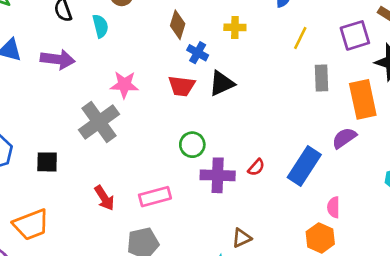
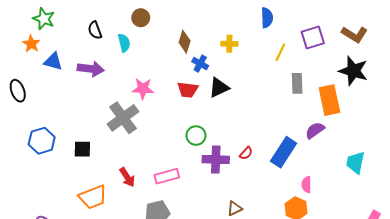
purple square: (355, 35) -> (313, 38), moved
orange trapezoid: (31, 225) -> (93, 197), moved

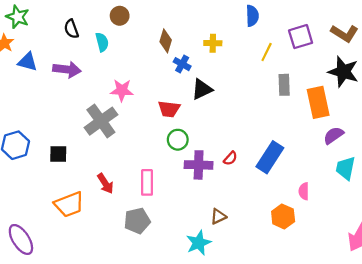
red trapezoid: (188, 90) -> (169, 109), moved
purple semicircle: (315, 130) -> (333, 135), moved
pink rectangle: (167, 176) -> (147, 182), turned -75
pink semicircle: (306, 185) -> (304, 191), moved

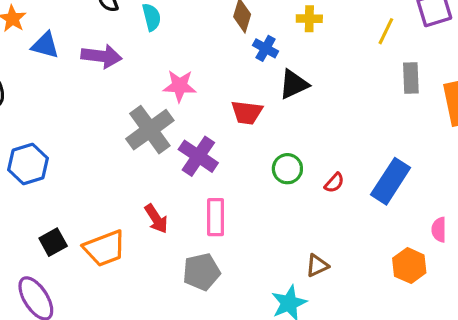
green circle: (178, 140) -> (287, 169), moved
black square: (58, 154) -> (53, 242), moved, turned -30
purple cross: (199, 165) -> (198, 156), moved, turned 32

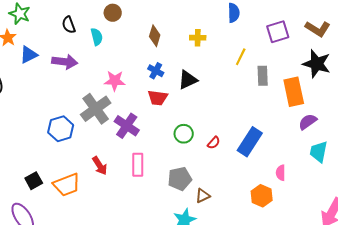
yellow line: (386, 31) -> (241, 57), moved
blue triangle: (45, 45) -> (29, 55), turned -42
blue cross: (266, 48) -> (156, 71), moved
blue hexagon: (28, 164) -> (61, 129), moved
gray pentagon: (201, 272) -> (180, 179), moved

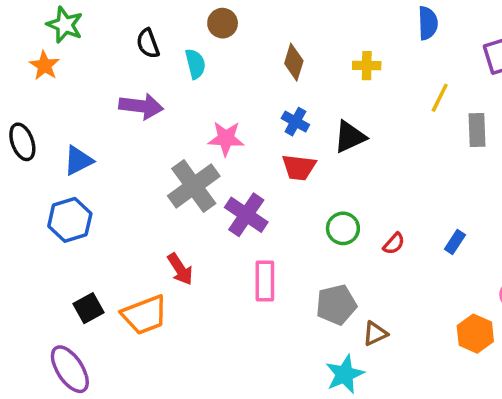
blue triangle: (29, 55) -> (78, 161), moved
blue hexagon: (61, 129) -> (70, 220), moved
blue rectangle: (250, 142) -> (455, 242), size x0.5
red arrow: (100, 166) -> (180, 269), moved

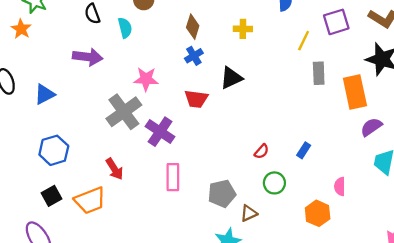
yellow line: (440, 98) -> (304, 41), moved
blue cross: (295, 122) -> (194, 56), moved, turned 30
blue hexagon: (70, 220) -> (54, 150), moved
green circle: (343, 228) -> (274, 183), moved

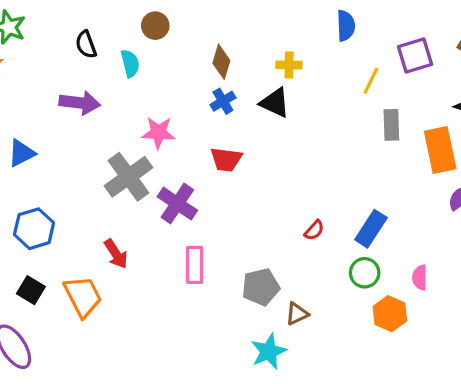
black triangle: (231, 78) -> (275, 103), moved, turned 50
blue rectangle: (304, 150) -> (371, 229), size x1.6
green circle: (274, 183) -> (365, 273), moved
black square: (51, 196) -> (31, 290), turned -30
orange trapezoid: (90, 200) -> (83, 296), turned -96

